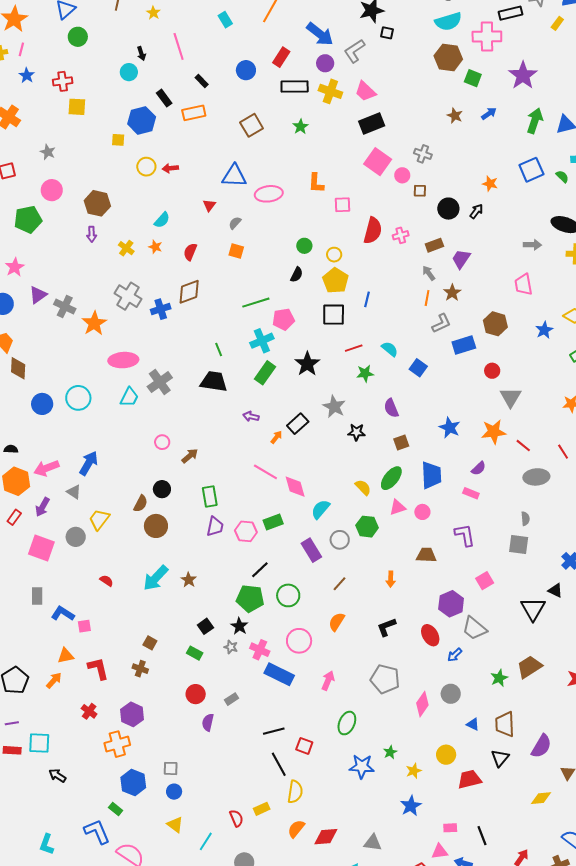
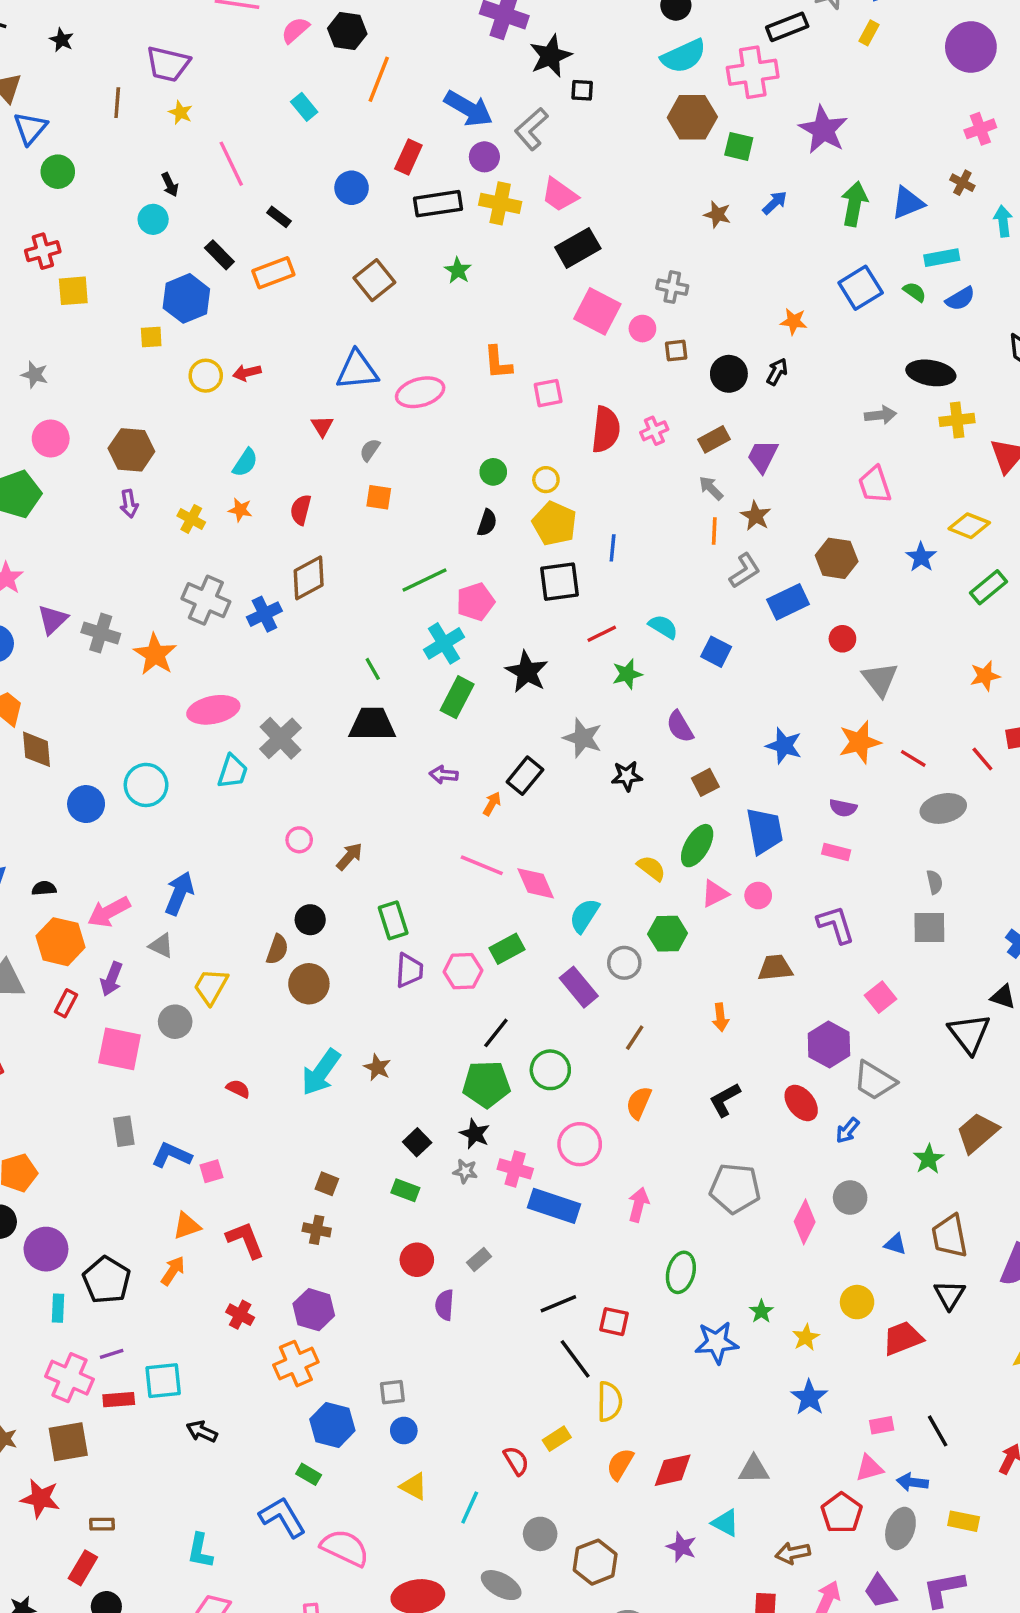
purple semicircle: (479, 468) -> (843, 808), turned 63

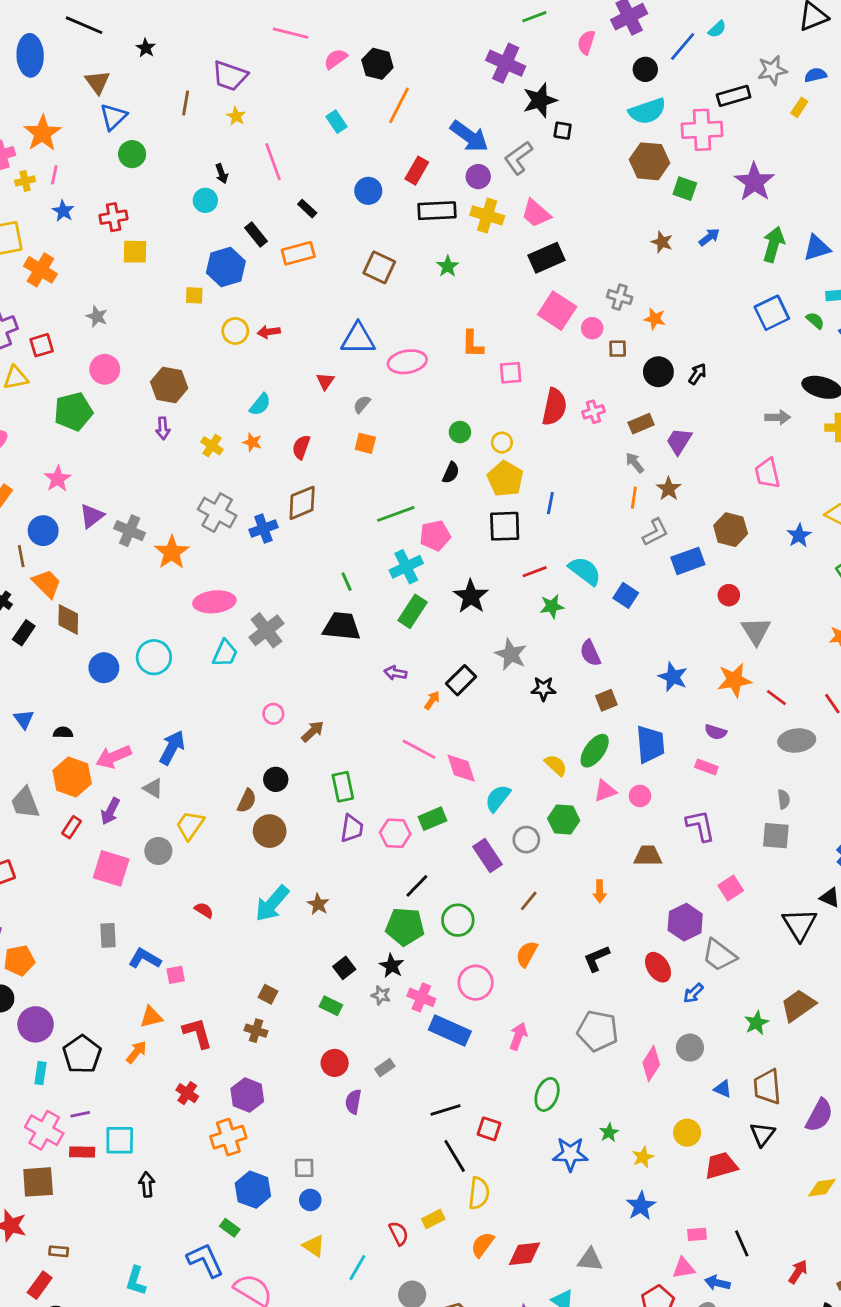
brown square: (374, 280) -> (379, 267), turned -32
orange star: (794, 321) -> (655, 319), moved
cyan semicircle: (663, 627) -> (585, 571), size x1.4
black arrow: (202, 1431) -> (147, 1184), turned 55

